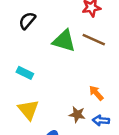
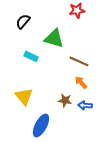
brown line: (94, 40) -> (79, 61), moved
cyan rectangle: (25, 73) -> (31, 56), moved

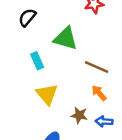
cyan rectangle: (31, 56) -> (37, 61), turned 40
yellow triangle: (24, 96) -> (47, 94), moved

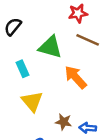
brown line: (97, 67) -> (88, 40), moved
orange arrow: (99, 93) -> (76, 77), moved, size x1.5

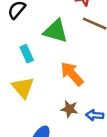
orange arrow: (76, 77) -> (72, 74), moved
yellow triangle: (32, 101) -> (23, 88), moved

